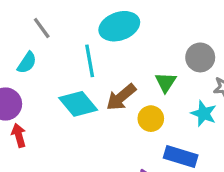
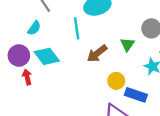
cyan diamond: (78, 104) -> (47, 56), moved
yellow circle: (151, 119) -> (116, 81), moved

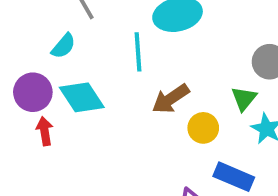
green triangle: (127, 44) -> (244, 99), moved
yellow circle: (116, 81) -> (203, 128), moved

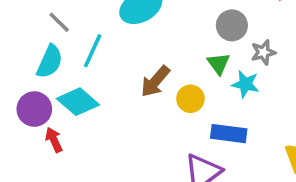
cyan semicircle: (63, 46) -> (50, 62), size x1.4
cyan line: (138, 52) -> (93, 51), moved, turned 44

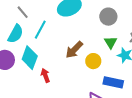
gray circle: (232, 25) -> (108, 17), moved
cyan diamond: (78, 102) -> (30, 58), turned 65
red arrow: (54, 140) -> (45, 75), moved

